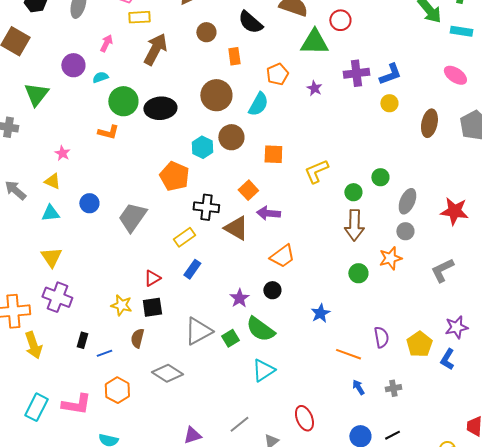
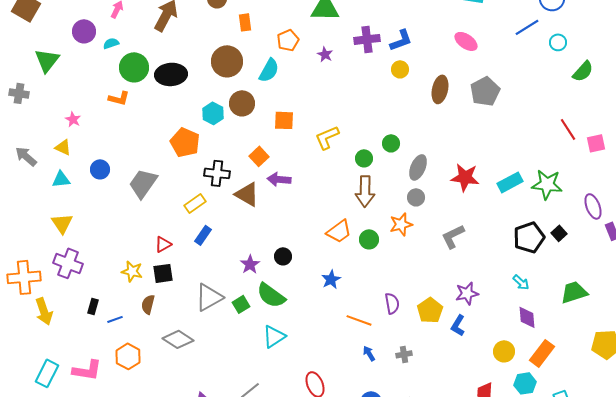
orange trapezoid: (282, 256) -> (339, 231), moved

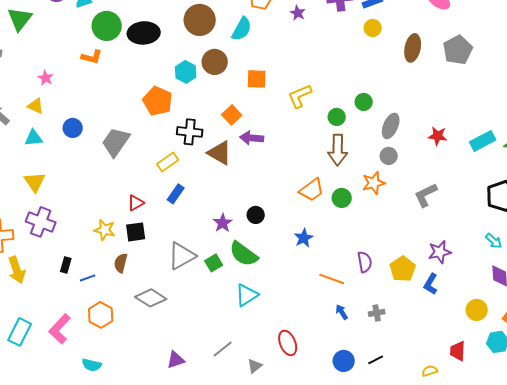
red star: (465, 177) -> (438, 136), size x0.7
pink L-shape: (87, 370) -> (60, 329), turned 124

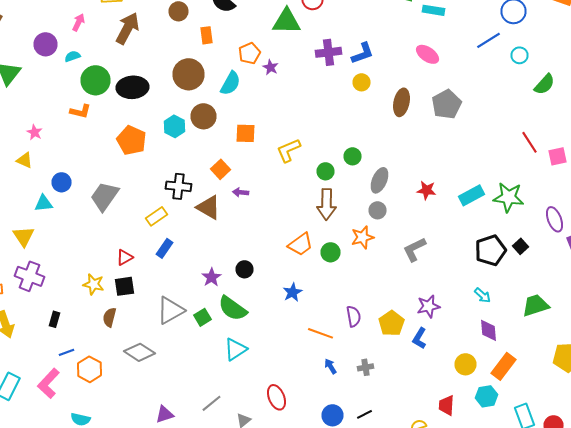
purple star: (298, 13) -> (270, 67), moved
orange pentagon: (158, 101) -> (132, 140), moved
cyan triangle: (34, 138) -> (44, 203), moved
purple arrow: (252, 138) -> (240, 192), size x0.7
blue line: (88, 278) -> (66, 352), moved

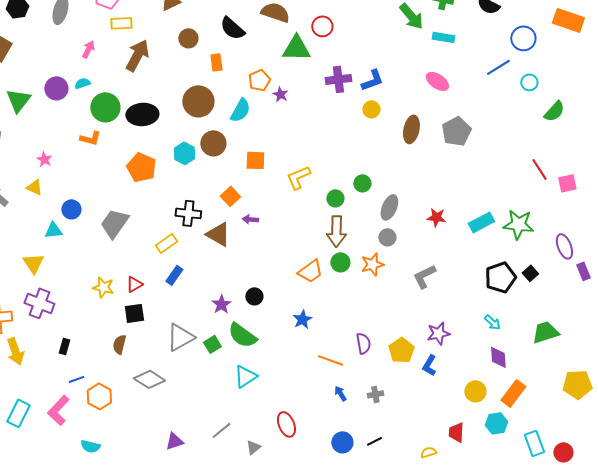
purple circle: (46, 44) -> (56, 88), moved
green circle: (330, 252) -> (340, 262), moved
yellow star: (94, 284) -> (103, 287), moved

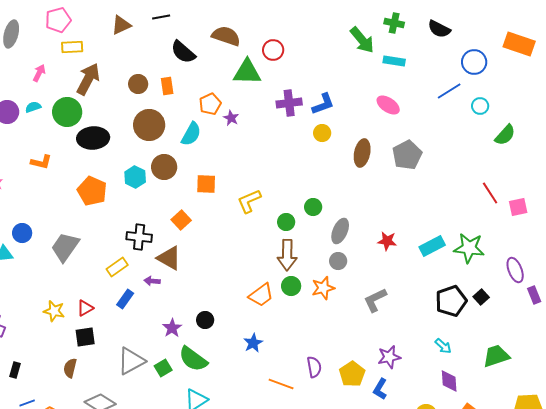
brown circle: (188, 38) -> (138, 84), moved
green circle: (105, 107) -> (67, 112), moved
purple arrow: (250, 219) -> (152, 281), moved

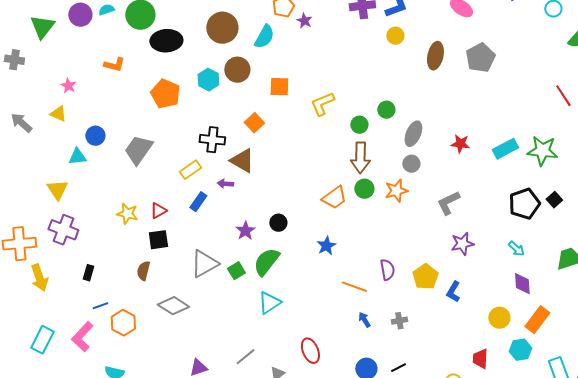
purple star: (389, 357) -> (462, 244), moved
green semicircle: (193, 359) -> (266, 262), turned 92

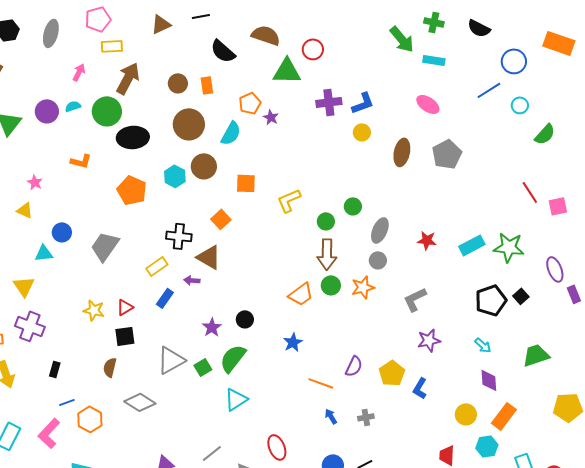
purple semicircle: (387, 270) -> (354, 366), turned 35

